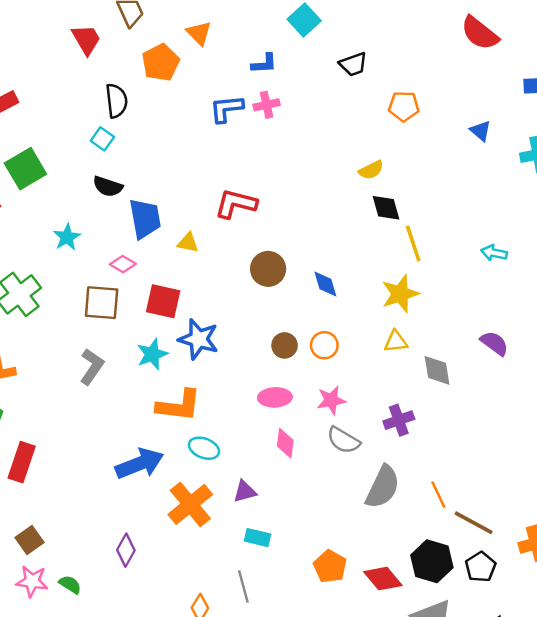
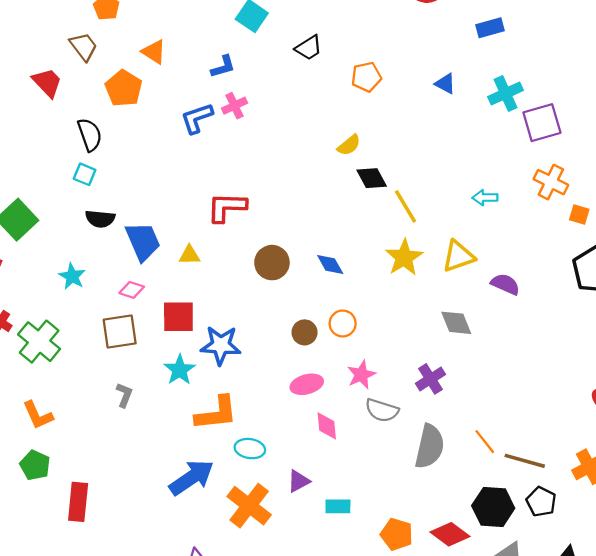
yellow triangle: (396, 341) -> (458, 256), moved, size x1.4
gray L-shape: (92, 367) -> (124, 395), size x0.7
cyan rectangle: (257, 538) -> (338, 506), moved

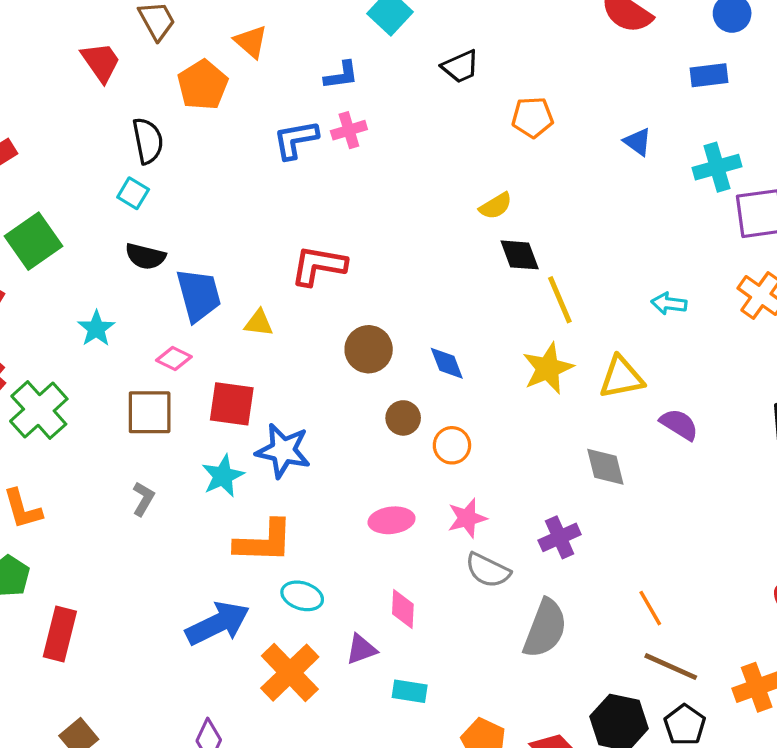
brown circle: (305, 332) -> (403, 418), moved
pink diamond: (327, 426) -> (403, 609), moved
orange line: (485, 442) -> (650, 608), moved

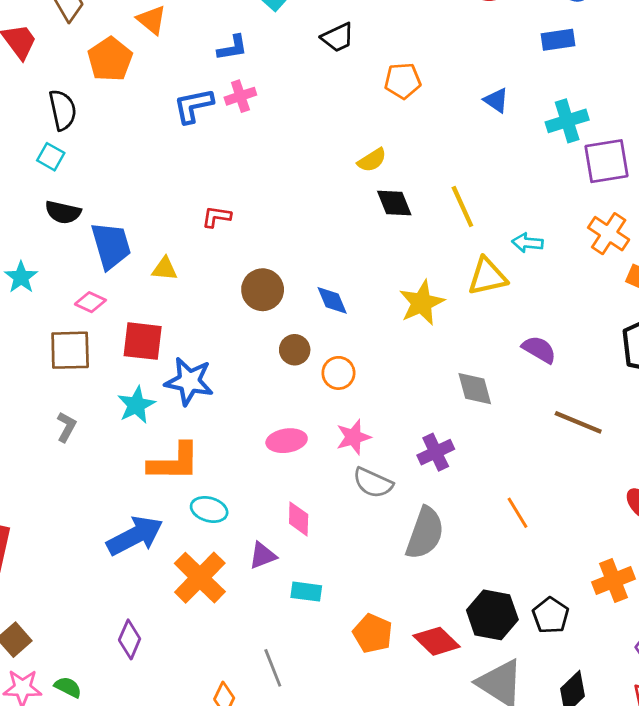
red L-shape: (319, 266) -> (216, 217), size x0.6
yellow line: (560, 300) -> (462, 207), moved
yellow triangle: (621, 377) -> (487, 276), moved
brown line: (671, 667) -> (578, 422), moved

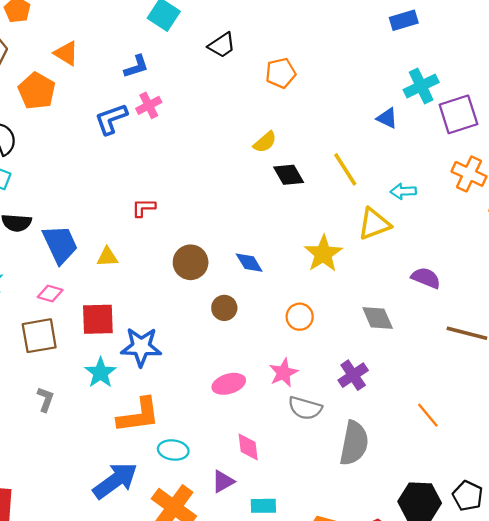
blue triangle: (496, 100) -> (387, 118), moved
orange circle: (338, 373) -> (300, 317), moved

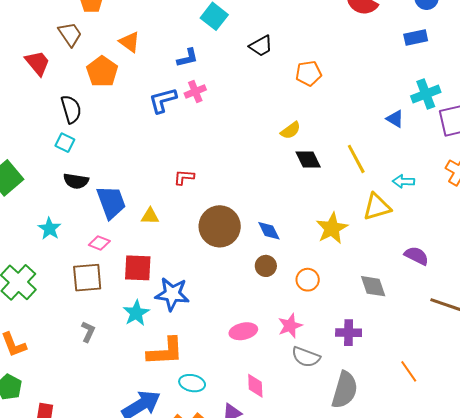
brown circle: (191, 262) -> (220, 226), size x1.4
brown circle: (224, 308) -> (266, 266), moved
purple cross: (353, 375) -> (349, 333), turned 30

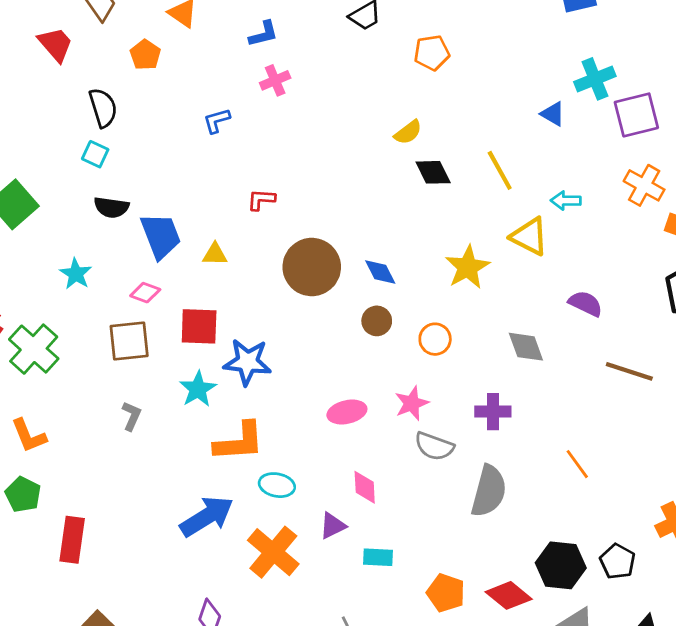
orange pentagon: (102, 72) -> (145, 55), size x0.7
blue L-shape: (163, 100) -> (217, 121), moved, size x0.7
yellow triangle: (377, 207) -> (529, 237), turned 44

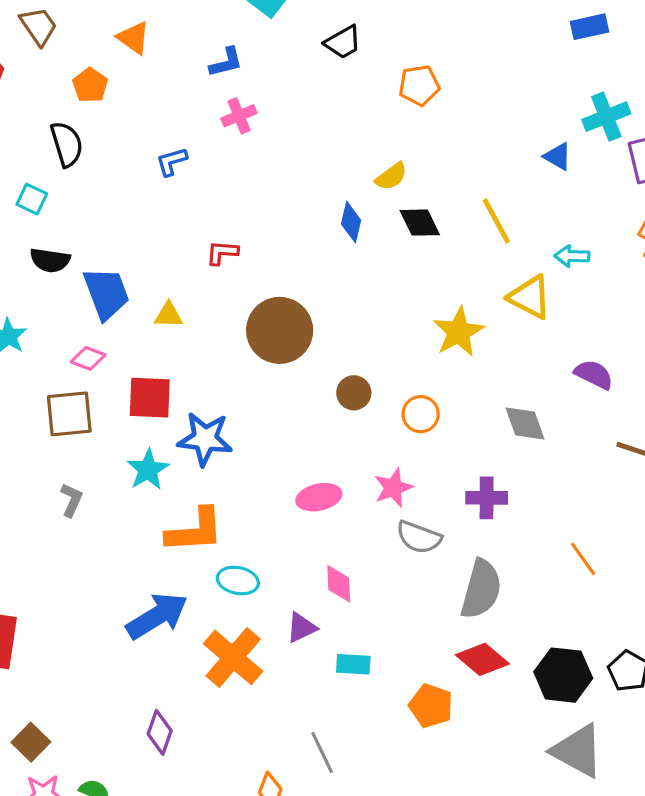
black semicircle: (103, 108) -> (67, 144), moved
blue diamond: (380, 272) -> (351, 222), moved, turned 40
red diamond: (509, 595) -> (482, 659), moved

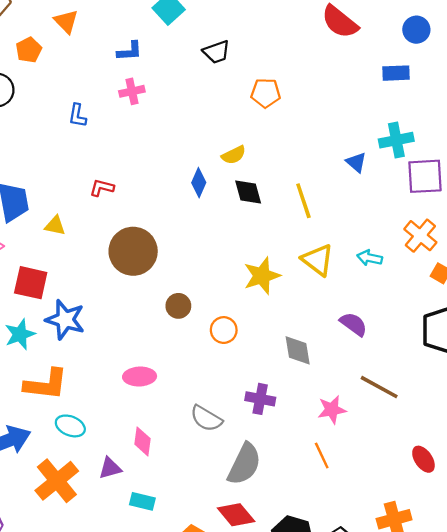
blue L-shape: (172, 162) -> (77, 115), turned -75
cyan arrow: (572, 256) -> (370, 258), moved
pink star: (393, 488) -> (332, 410), moved

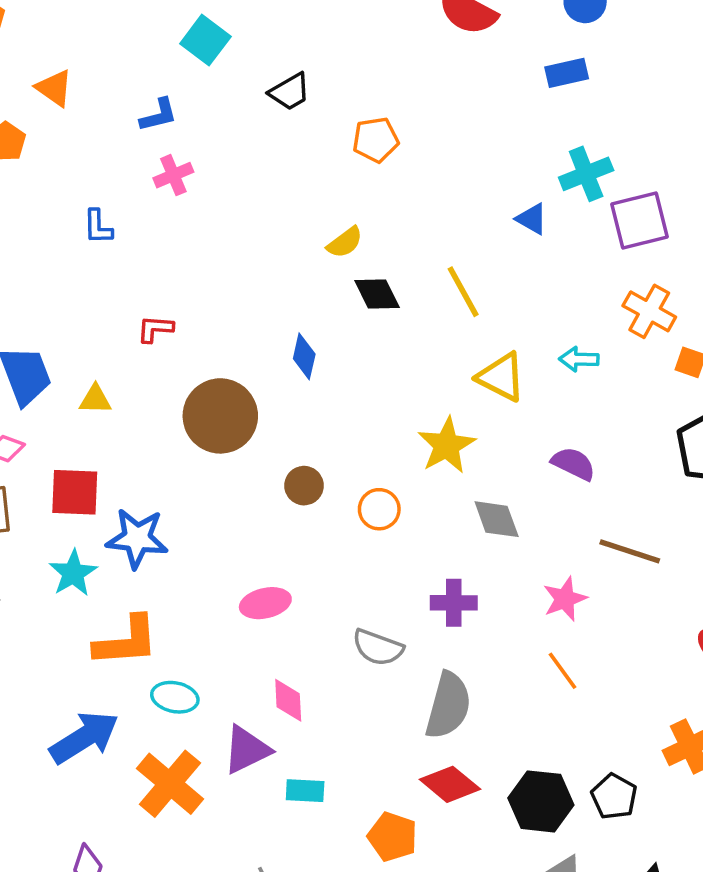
blue diamond: (199, 183) -> (304, 356), moved
yellow star: (262, 276) -> (447, 445), moved
purple triangle: (110, 468) -> (247, 750), size x1.4

